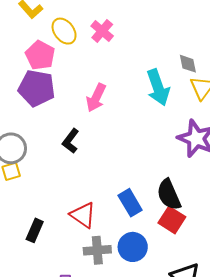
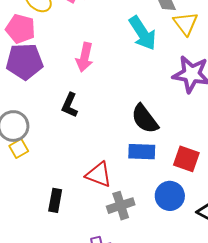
black semicircle: (169, 195) -> (145, 119), moved
blue rectangle: (130, 203) -> (142, 152), turned -44
blue circle: (133, 247) -> (170, 196), moved

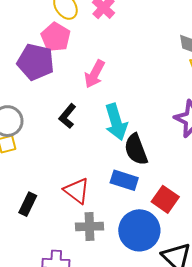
pink pentagon: (20, 29) -> (56, 37), moved
cyan arrow: (143, 33) -> (116, 122), moved
blue circle: (170, 196) -> (139, 230), size x1.4

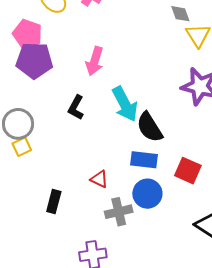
pink pentagon: (56, 37) -> (27, 34), moved
red triangle: (77, 191) -> (99, 179), size x0.7
blue circle: (139, 230) -> (147, 194), moved, size x0.7

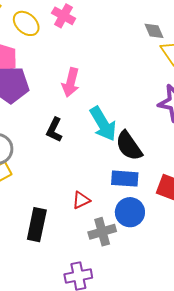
red triangle: (99, 179) -> (81, 200), turned -48
black rectangle: (54, 201) -> (37, 225), size x1.4

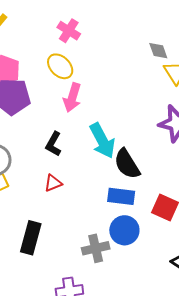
yellow ellipse: (26, 23) -> (60, 66), moved
red triangle: (81, 200) -> (53, 183), moved

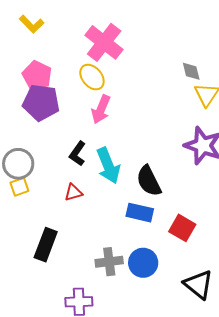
pink cross: (69, 31) -> (104, 42), size x1.6
cyan arrow: (102, 141) -> (108, 166), moved
blue circle: (124, 230) -> (143, 263), moved

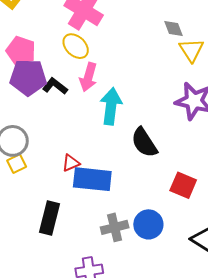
black L-shape: (78, 154) -> (55, 86), moved, turned 100
cyan arrow: (108, 166) -> (111, 106), moved, turned -144
blue rectangle: (140, 213) -> (92, 179), moved, size x1.4

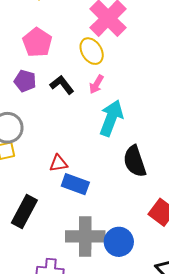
purple pentagon: (28, 77) -> (25, 81), moved, size x0.6
pink arrow: (88, 77) -> (96, 84), size x0.7
blue rectangle: (92, 179) -> (75, 184), size x0.7
gray cross: (115, 227) -> (85, 236), size x1.4

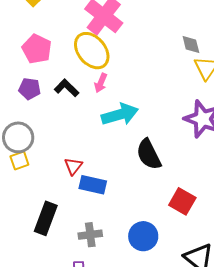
yellow ellipse: (92, 51) -> (92, 51), size x1.4
cyan arrow: (111, 118) -> (120, 114), turned 60
red triangle: (58, 163) -> (73, 166), turned -36
gray cross: (85, 236) -> (90, 235), moved, size x0.6

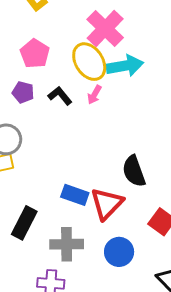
cyan arrow: (120, 114) -> (125, 66), moved
red triangle: (73, 166) -> (107, 204), moved, size x1.8
gray cross: (90, 235) -> (67, 244), size x1.4

